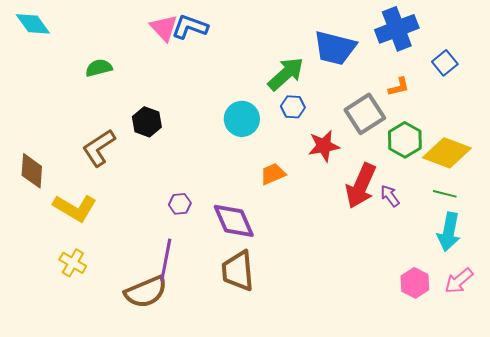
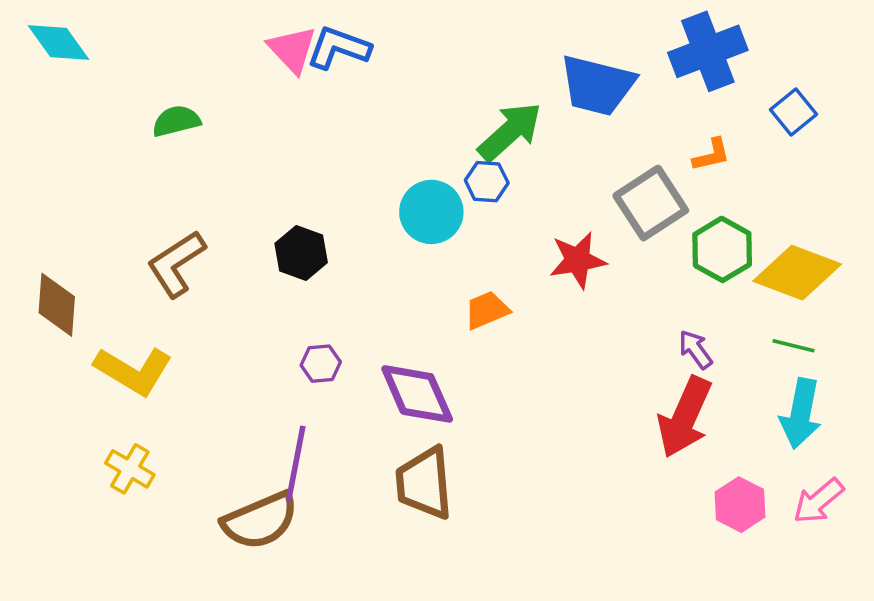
blue hexagon: (293, 107) -> (487, 182), moved
black hexagon: (147, 122) -> (301, 253), moved
red arrow: (361, 186) -> (685, 417), moved

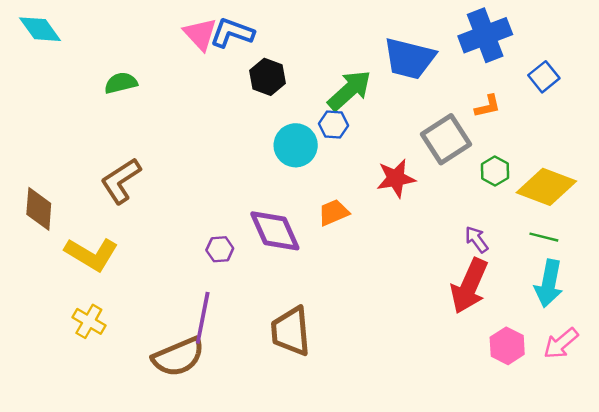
green hexagon: (722, 249) -> (495, 171), size x0.7
black hexagon: (301, 253) -> (268, 77), moved
purple diamond: (417, 394) -> (275, 231), moved

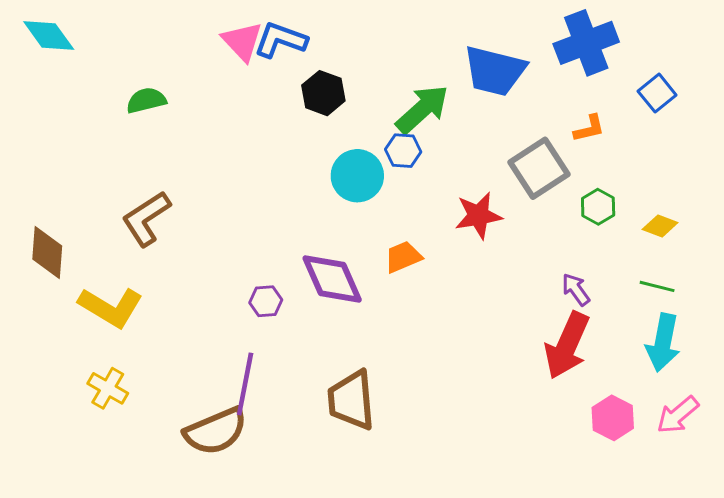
yellow diamond: (546, 187) -> (660, 226), size x0.5

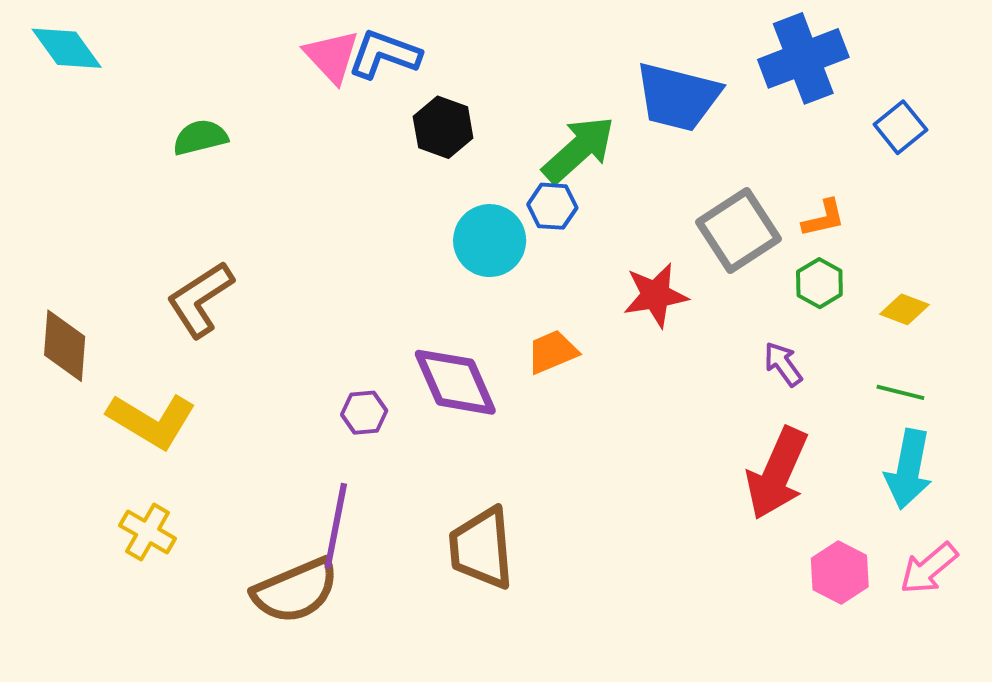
orange L-shape: (589, 128) -> (824, 218), moved
purple arrow: (576, 289) -> (783, 364), moved

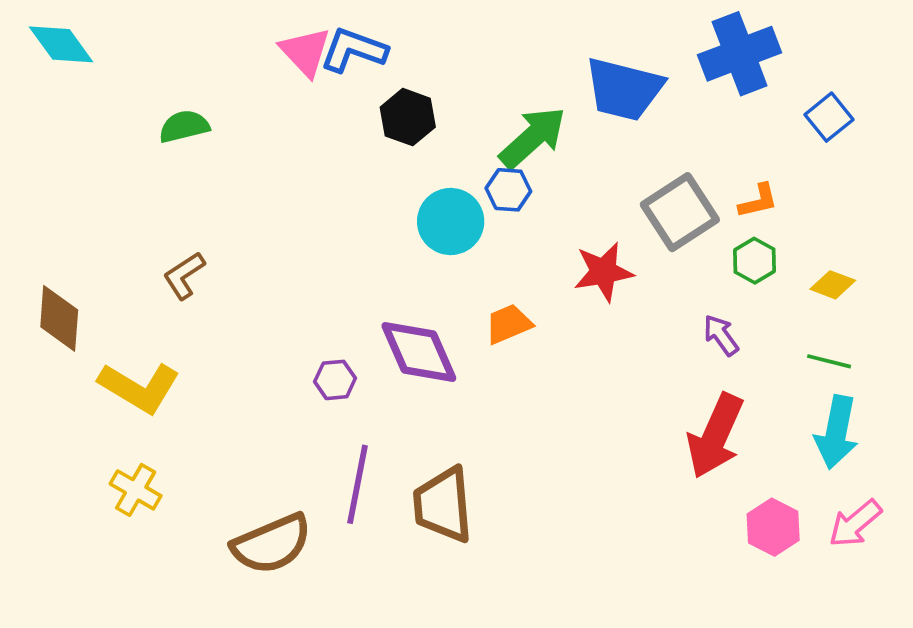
brown L-shape: (200, 299) -> (184, 276), size x0.7
purple line: (336, 526) -> (357, 484), moved

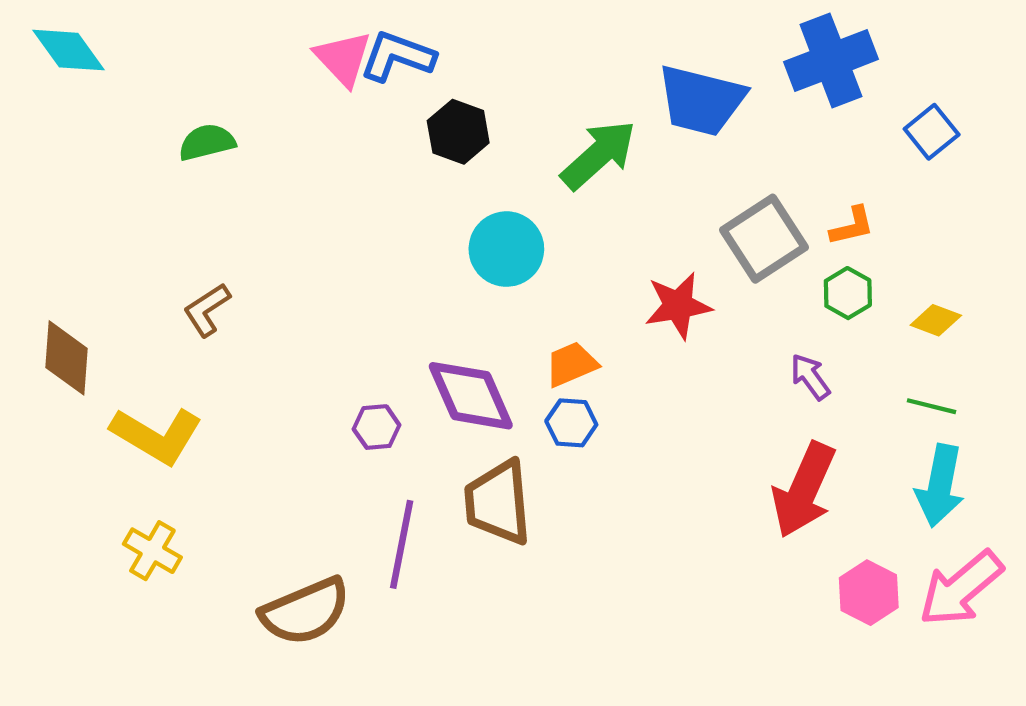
blue hexagon: (508, 190) -> (571, 423), moved
brown trapezoid: (443, 505) -> (498, 502), moved
pink arrow: (855, 523) -> (961, 588), size x1.4

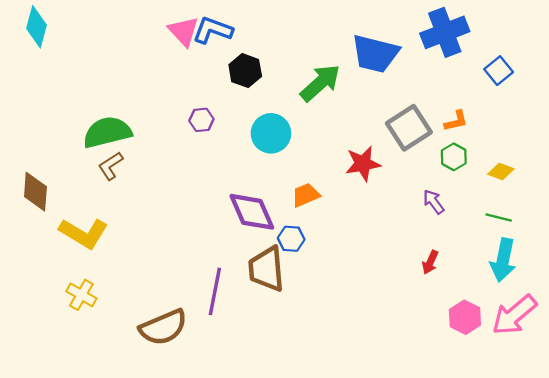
cyan diamond: (69, 50) -> (37, 27), turned 51
green semicircle: (207, 142) -> (107, 132), moved, size x1.6
blue hexagon: (571, 423) -> (291, 239), moved
purple hexagon: (377, 427) -> (201, 120), moved
red arrow: (804, 490) -> (430, 262), size x0.5

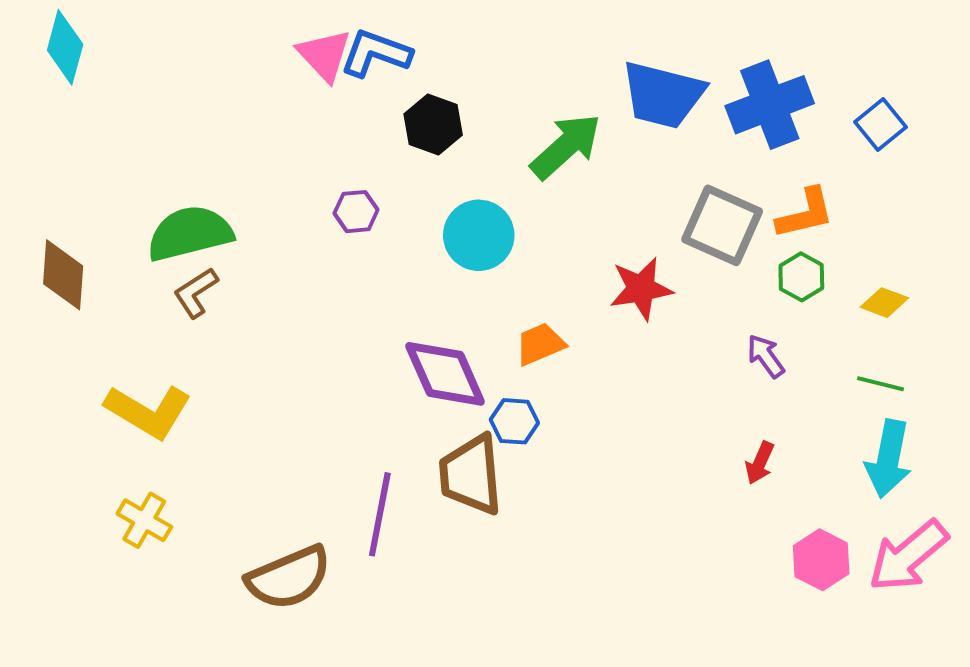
blue cross: (445, 32) -> (770, 105), moved
orange L-shape: (456, 121) -> (805, 214), size x1.4
gray square: (409, 128) -> (722, 225), turned -33
brown diamond: (35, 192) -> (63, 275), moved

